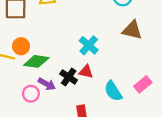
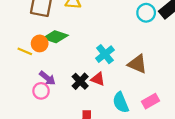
brown triangle: (132, 30) -> (137, 64), moved
green diamond: (36, 61) -> (55, 37), moved
purple arrow: (47, 84) -> (47, 78), moved

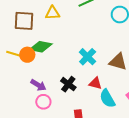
yellow line: (25, 51) -> (13, 54), moved
red triangle: (98, 79) -> (95, 83), moved
pink circle: (41, 91) -> (43, 102), moved

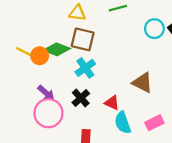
brown square: (24, 21) -> (83, 39), moved
cyan cross: (88, 57) -> (85, 68), moved
pink circle: (43, 102) -> (48, 113), size x1.6

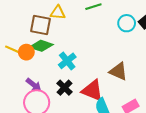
brown square: (83, 39) -> (40, 25), moved
red triangle: (112, 103) -> (92, 90), size x1.6

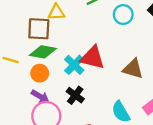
cyan circle: (127, 23) -> (123, 15), moved
orange circle: (26, 52) -> (40, 73), moved
red triangle: (92, 90) -> (92, 58), moved

